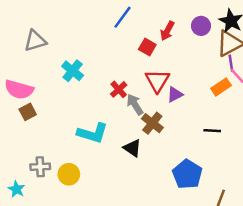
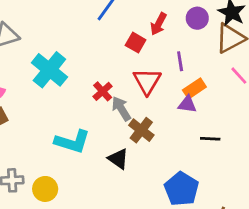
purple line: (231, 63) -> (180, 61), moved
cyan cross: (73, 71) -> (49, 70), size x1.4
orange rectangle: (221, 87) -> (194, 88), moved
purple triangle: (175, 94) -> (187, 104), moved, turned 35

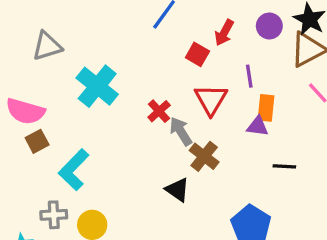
orange rectangle: (194, 88) -> (266, 108), turned -50
cyan L-shape: (72, 142) -> (74, 170), moved, turned 117

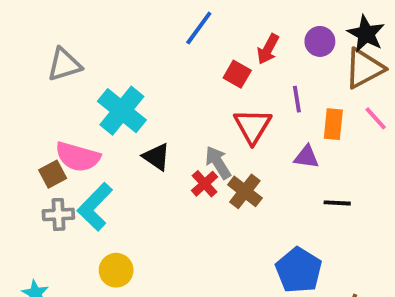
orange rectangle: (266, 108) -> (333, 124), moved
pink semicircle: (25, 111) -> (78, 157), moved
red cross: (159, 111) -> (205, 184), moved
black triangle: (177, 190) -> (156, 157), moved
gray cross: (54, 215) -> (58, 214), moved

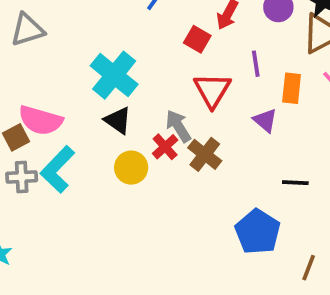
cyan cross: (122, 111) -> (114, 75), moved
purple triangle: (306, 157) -> (265, 120), turned 32
black line: (337, 203) -> (295, 183), moved
yellow circle: (116, 270) -> (131, 168), moved

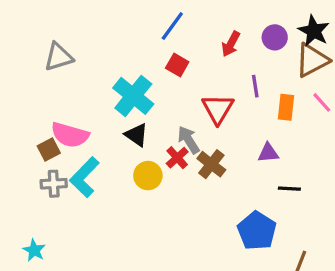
red square: (197, 39) -> (177, 65), moved
purple triangle: (265, 120) -> (268, 153), moved, turned -45

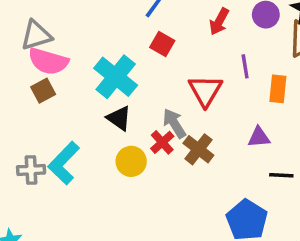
pink semicircle: (70, 135) -> (48, 61), moved
brown square: (49, 150) -> (43, 91), moved

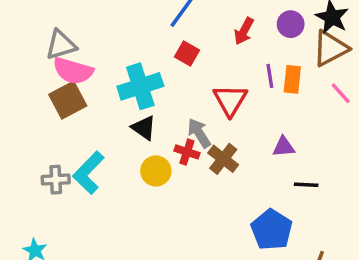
cyan cross: (116, 77) -> (140, 86), turned 33
orange rectangle: (278, 89) -> (292, 79), moved
brown square: (43, 91) -> (68, 100), size x1.5
red cross: (162, 142) -> (187, 152), turned -30

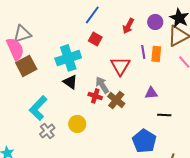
pink semicircle: (73, 71) -> (15, 49), moved, turned -130
yellow circle: (156, 171) -> (77, 124), moved
gray cross: (56, 180) -> (47, 131), moved, turned -35

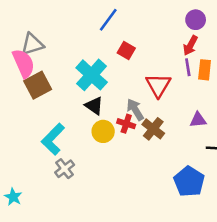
blue line: (92, 15) -> (108, 20), moved
purple circle: (155, 22) -> (196, 20), moved
red arrow: (128, 26) -> (190, 45), moved
cyan cross: (68, 58) -> (92, 75), turned -30
yellow circle: (77, 124) -> (103, 131), moved

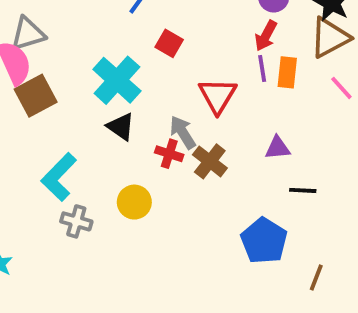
yellow circle: (103, 131) -> (134, 202), moved
gray cross: (65, 169) -> (76, 221), turned -36

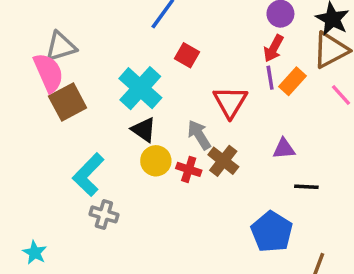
orange rectangle: (287, 72) -> (293, 81), turned 36
red cross: (169, 154) -> (189, 169), moved
yellow circle: (134, 202) -> (156, 161), moved

